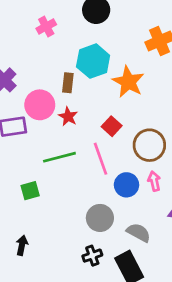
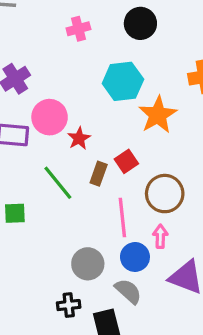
brown rectangle: (68, 83) -> (99, 174), moved
green line: (59, 157) -> (58, 183), turned 52
pink line: (100, 159) -> (122, 218), moved
blue circle: (127, 185) -> (135, 257), moved

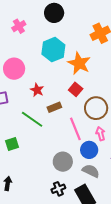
pink circle: (50, 117) -> (14, 69), moved
red square: (126, 161) -> (76, 89), moved
brown rectangle: (99, 174) -> (54, 107), turned 64

